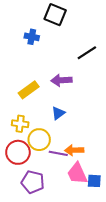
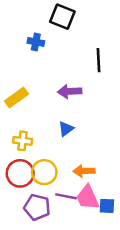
black line: (87, 53) -> (99, 60), turned -60
yellow rectangle: (29, 90) -> (17, 97), moved
yellow circle: (39, 140) -> (44, 172), moved
purple line: (58, 153) -> (66, 196), moved

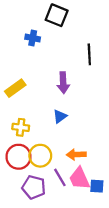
purple arrow: (70, 91) -> (63, 83), turned -90
purple line: (66, 196) -> (60, 177), turned 48

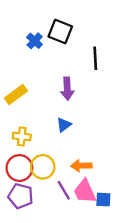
black square: (57, 15) -> (60, 32), moved
blue cross: (33, 38) -> (35, 41), turned 32
purple pentagon: (34, 187) -> (21, 196), moved

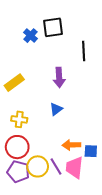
black square: (60, 32) -> (53, 27), turned -30
yellow circle: (43, 167) -> (38, 166), moved
pink trapezoid: (85, 191) -> (74, 167), turned 30
blue square: (103, 200) -> (91, 151), moved

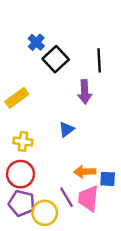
black square: (53, 27) -> (56, 59), moved, turned -35
purple arrow: (59, 77) -> (85, 92), moved
yellow circle: (38, 166) -> (45, 213), moved

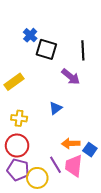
black square: (56, 59) -> (46, 49), turned -30
purple arrow: (85, 92) -> (71, 77), turned -48
blue square: (108, 179) -> (90, 150), turned 32

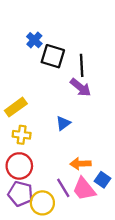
black line: (83, 50) -> (82, 65), moved
yellow rectangle: (14, 82) -> (16, 107), moved
blue square: (90, 150) -> (102, 180), moved
pink trapezoid: (74, 166) -> (84, 189), turned -45

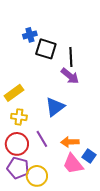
blue cross: (34, 40) -> (30, 35), turned 32
blue triangle: (63, 123) -> (55, 107), size x1.5
purple line: (63, 188) -> (42, 139), moved

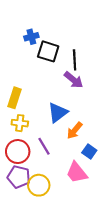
yellow rectangle: (14, 93) -> (15, 98), turned -36
orange arrow: (70, 142) -> (75, 130), moved, turned -48
blue square: (89, 156) -> (89, 152), moved

